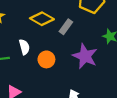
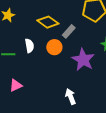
orange circle: (46, 59) -> (54, 47), moved

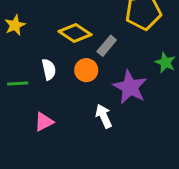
pink triangle: (16, 85) -> (44, 122), moved
white arrow: (70, 96) -> (104, 116), moved

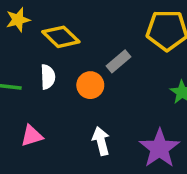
yellow diamond: (75, 33) -> (61, 37), moved
purple star: (130, 87) -> (159, 148), moved

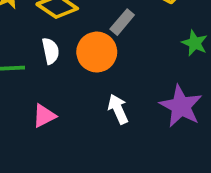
orange circle: (90, 85) -> (97, 52), size x1.4

